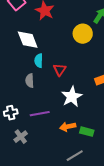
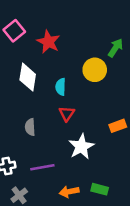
white diamond: (28, 40) -> (28, 77), turned 30
cyan semicircle: (39, 61) -> (61, 87), moved
orange arrow: (68, 127) -> (69, 192), moved

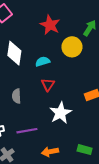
red star: (48, 42) -> (50, 25), moved
cyan semicircle: (61, 87) -> (43, 62), turned 72
green rectangle: (100, 189) -> (85, 150), moved

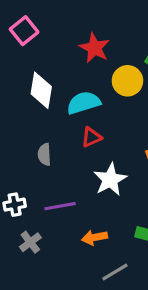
cyan semicircle: (43, 62) -> (84, 103), size x1.5
red triangle: (48, 85) -> (91, 137), turned 32

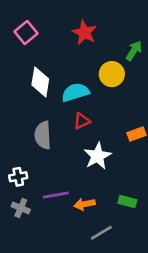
red star: (95, 48) -> (84, 33), moved
gray semicircle: (44, 154) -> (43, 135), size x1.5
purple line: (60, 206) -> (56, 195), moved
gray cross: (30, 242) -> (21, 208), moved, turned -30

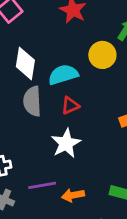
gray semicircle: (43, 135) -> (32, 101), moved
white star: (97, 156) -> (66, 143), moved

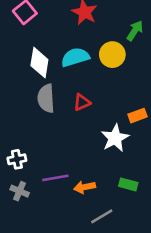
cyan semicircle: (63, 75) -> (75, 57), moved
white star: (66, 143) -> (115, 138), moved

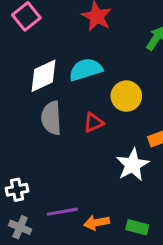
yellow circle: (112, 55) -> (126, 96), moved
white diamond: (39, 63) -> (44, 76), turned 56
green rectangle: (128, 184) -> (137, 227), moved

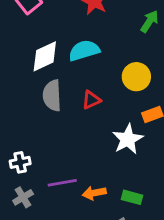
yellow circle: (126, 96) -> (136, 77), moved
gray cross: (20, 227) -> (23, 197), turned 36

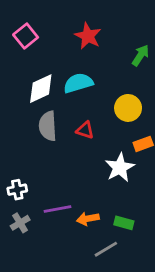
red triangle: (91, 100) -> (85, 130), turned 42

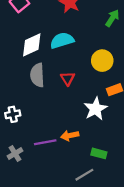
red triangle: (85, 130) -> (68, 78), turned 40
white cross: (17, 190) -> (13, 114), moved
orange arrow: (88, 219) -> (70, 136), moved

